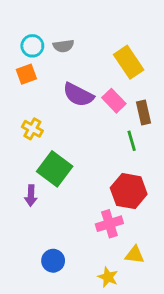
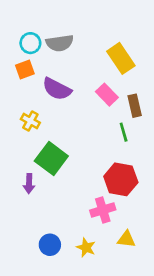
gray semicircle: (63, 46) -> (60, 43), size x1.4
purple semicircle: (78, 95) -> (57, 89), moved
yellow star: (108, 277) -> (86, 248), moved

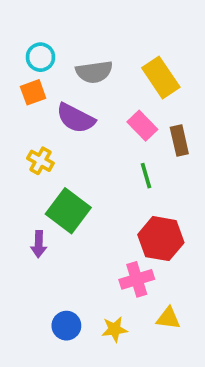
gray semicircle: (60, 43) -> (94, 72), moved
green line: (124, 132) -> (146, 176), moved
yellow star: (86, 248) -> (115, 329), turned -30

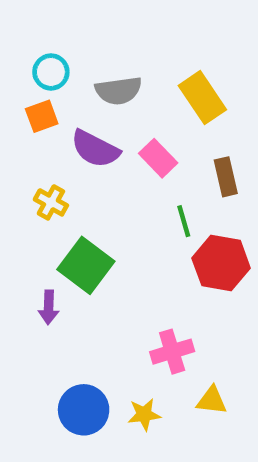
pink rectangle: (142, 126) -> (158, 158), moved
red hexagon: (161, 239) -> (221, 263), moved
blue circle: (66, 326) -> (84, 410), size x1.4

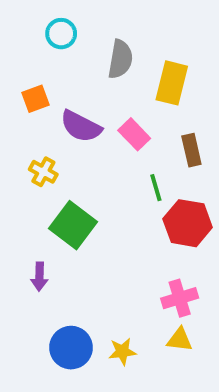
cyan circle: (51, 72) -> (61, 34), moved
gray semicircle: (119, 91) -> (120, 59), moved, turned -72
yellow rectangle: (202, 98) -> (172, 83), turned 48
purple arrow: (49, 307) -> (39, 276), moved
pink cross: (172, 352) -> (180, 298), moved

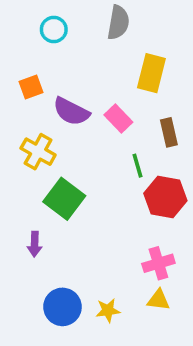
gray semicircle: (120, 59) -> (118, 23), moved
yellow cross: (43, 172) -> (38, 152), size x1.4

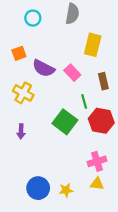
green square: (64, 199) -> (65, 122), moved
purple arrow: (35, 244) -> (21, 131), moved

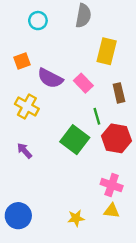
purple arrow: (21, 131) -> (24, 151), turned 136
pink cross: (97, 161) -> (112, 185), turned 36
blue circle: (38, 188) -> (18, 216), moved

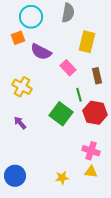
cyan circle: (38, 21) -> (31, 17), size x1.5
orange square: (22, 61) -> (18, 38), moved
purple semicircle: (50, 78) -> (41, 52), moved

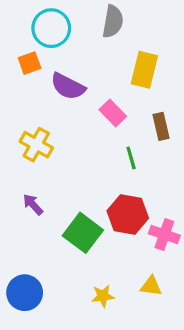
red hexagon: (95, 113) -> (128, 215), moved
green square: (61, 114) -> (83, 233), moved
pink cross: (91, 151) -> (164, 234), moved

